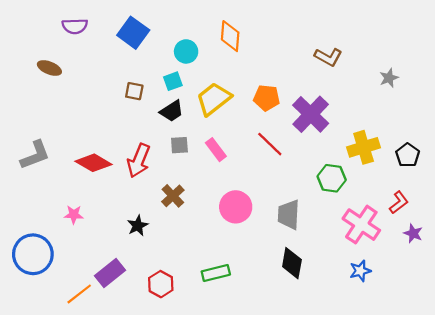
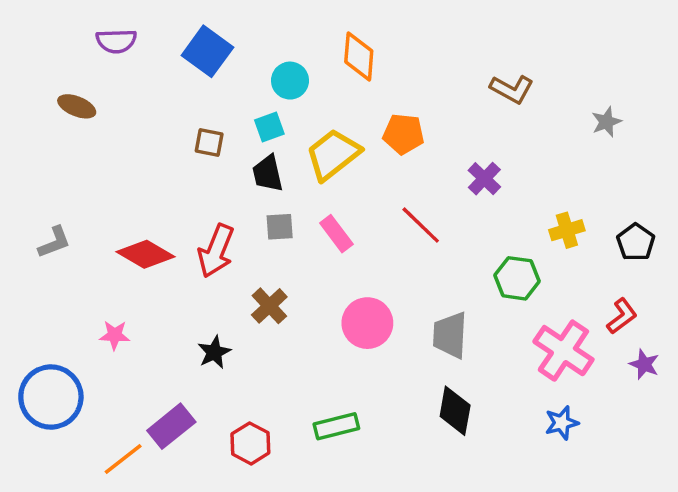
orange pentagon: (267, 98) -> (403, 134), moved
black trapezoid: (172, 111) -> (268, 173), turned 110
purple cross: (311, 114) -> (484, 179), size x0.6
yellow cross: (364, 147) -> (567, 230), size x0.7
gray L-shape: (35, 155) -> (54, 242), size x0.7

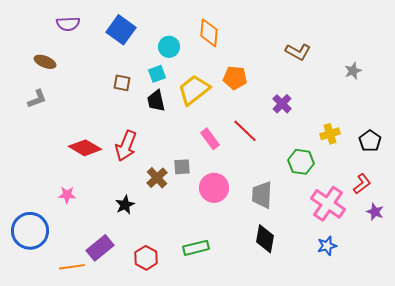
gray square: (280, 227) -> (182, 167), moved
pink rectangle: (336, 234) -> (210, 139), moved
gray L-shape: (54, 242) -> (37, 99), moved
orange line: (123, 459) -> (72, 267), turned 30

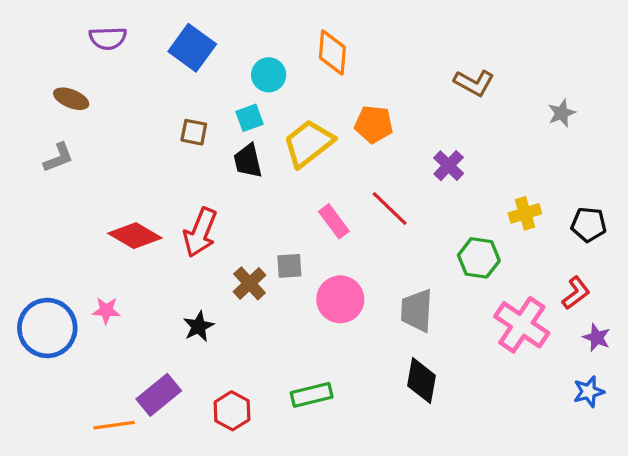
black pentagon: (370, 141) -> (589, 224), turned -30
blue circle: (30, 231) -> (47, 328), moved
blue star: (327, 246) -> (589, 392), moved

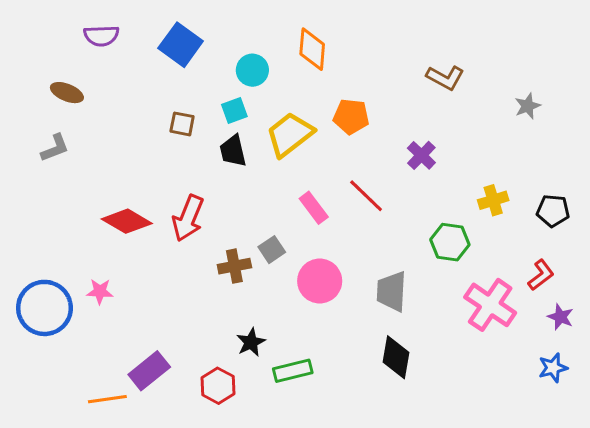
gray square: (289, 266) -> (272, 250), turned -30
brown cross: (250, 283) -> (234, 266), turned 32
black star: (199, 326) -> (251, 342), moved

